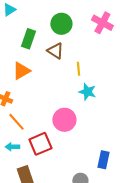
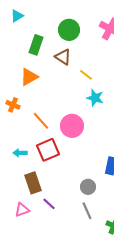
yellow line: (78, 69) -> (86, 75), turned -48
orange line: (16, 122) -> (41, 121), moved

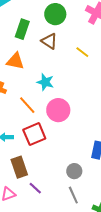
yellow line: (86, 75) -> (82, 52), moved
orange triangle: (29, 77) -> (15, 61), turned 42
cyan star: (95, 98) -> (45, 82), moved

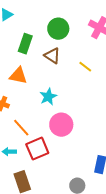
cyan star: (45, 82) -> (48, 97), turned 30
orange line: (27, 105) -> (21, 128), moved

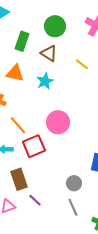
cyan star: (48, 97) -> (45, 81), moved

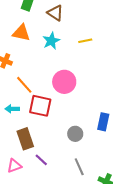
yellow line: (82, 64) -> (85, 41), moved, turned -48
red square: (34, 146) -> (40, 106), turned 35
gray circle: (74, 183) -> (75, 134), moved

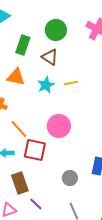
yellow line: (85, 41) -> (71, 83), moved

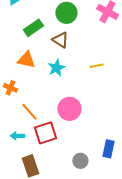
green rectangle: (23, 45) -> (33, 28), turned 36
yellow line: (71, 83) -> (96, 66), moved
red square: (35, 150) -> (45, 133), turned -30

